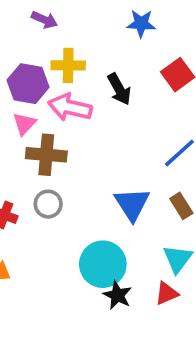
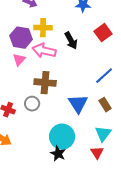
brown cross: (46, 155) -> (45, 83), moved
red triangle: (167, 293) -> (97, 153), turned -40
black star: (117, 295) -> (58, 154), moved

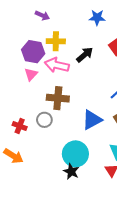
black arrow: (71, 41) -> (85, 55), turned -102
blue triangle: (78, 104) -> (92, 120), turned 35

